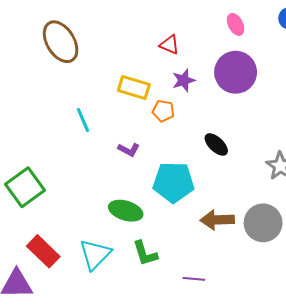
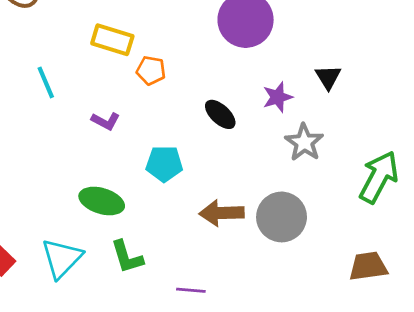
purple star: (184, 80) -> (278, 97), moved
cyan pentagon: (174, 182) -> (164, 164), size x0.7

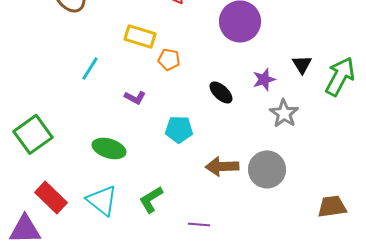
cyan line: (46, 82) -> (90, 68), turned 55
green arrow: (379, 177) -> (340, 76), moved
green ellipse: (102, 201) -> (109, 148), moved
green L-shape: (127, 257) -> (151, 199), turned 76
cyan triangle: (62, 258) -> (102, 200), turned -36

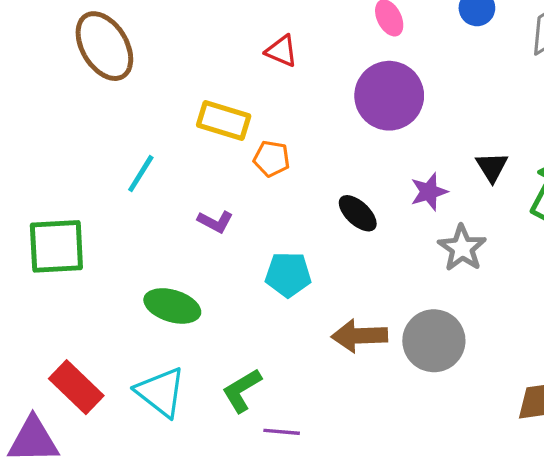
green square: (33, 134) -> (56, 246), moved, turned 33
purple line: (199, 224) -> (282, 432), moved

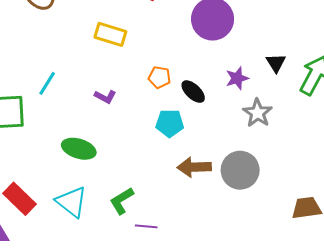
orange pentagon: (272, 159) -> (159, 77), moved
cyan line: (141, 174) -> (47, 83), moved
cyan pentagon: (288, 275) -> (170, 123), moved

